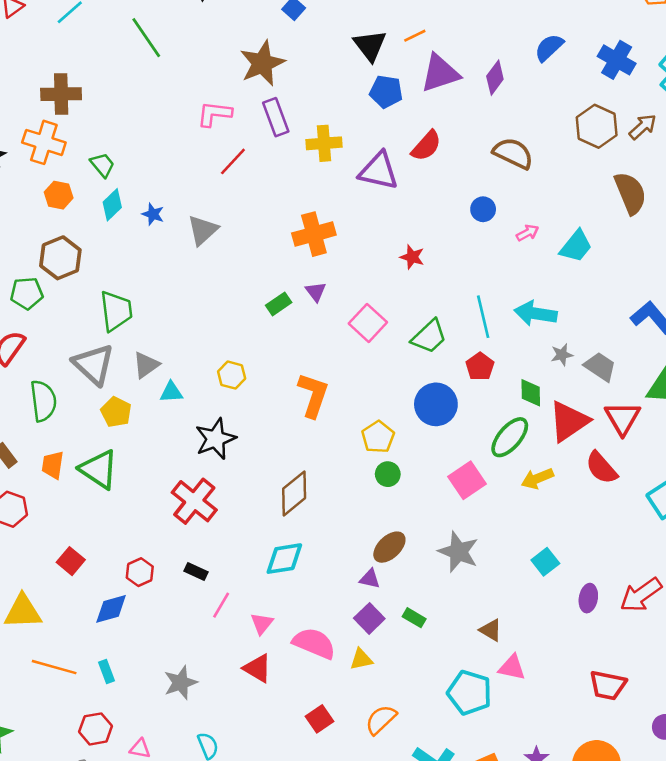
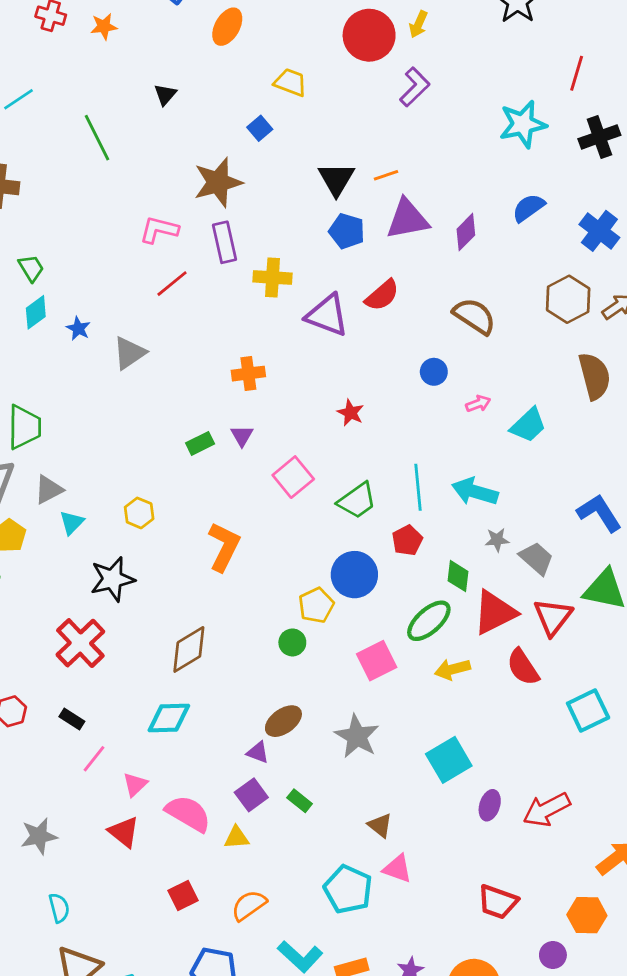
orange cross: (314, 234) -> (248, 374), size x0.7
cyan triangle: (171, 392) -> (72, 523), turned -50
yellow pentagon: (378, 437) -> (316, 605), moved
cyan square: (545, 562) -> (449, 760), size x1.5

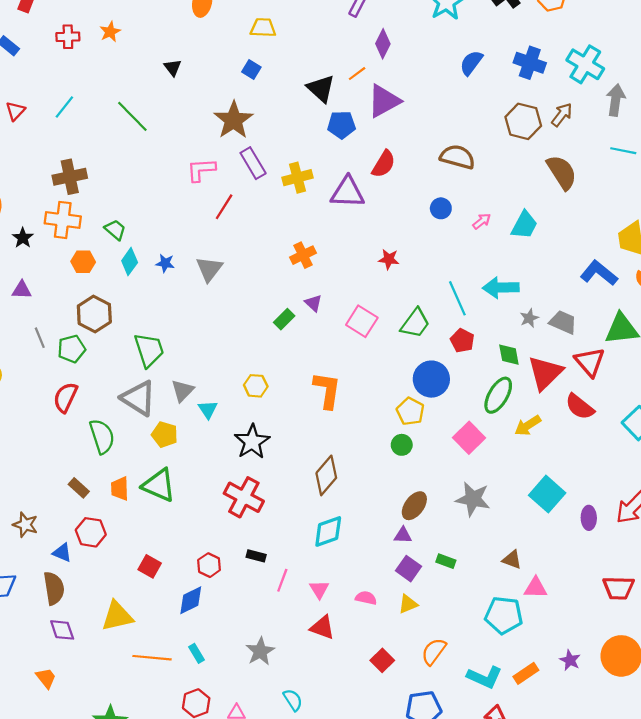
purple diamond: (466, 232) -> (383, 44), moved
pink semicircle: (188, 814) -> (366, 598), size x0.6

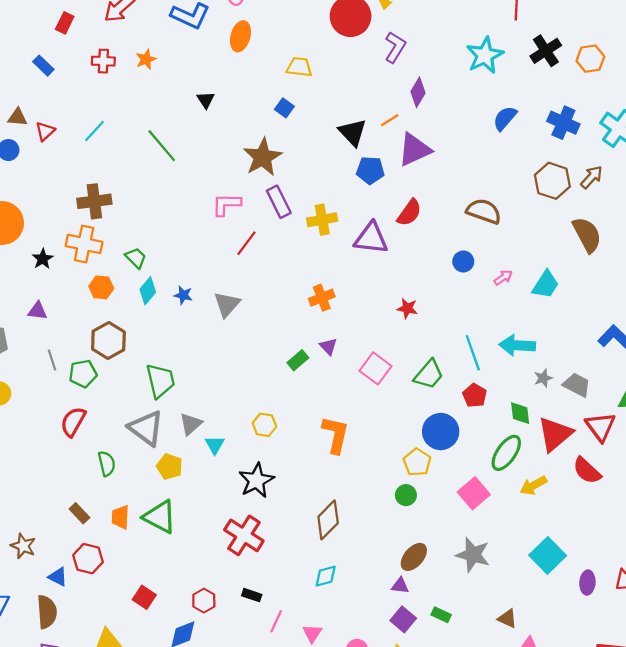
green semicircle: (102, 436) -> (107, 464), size x0.7
cyan diamond: (328, 531) -> (326, 576), size x0.7

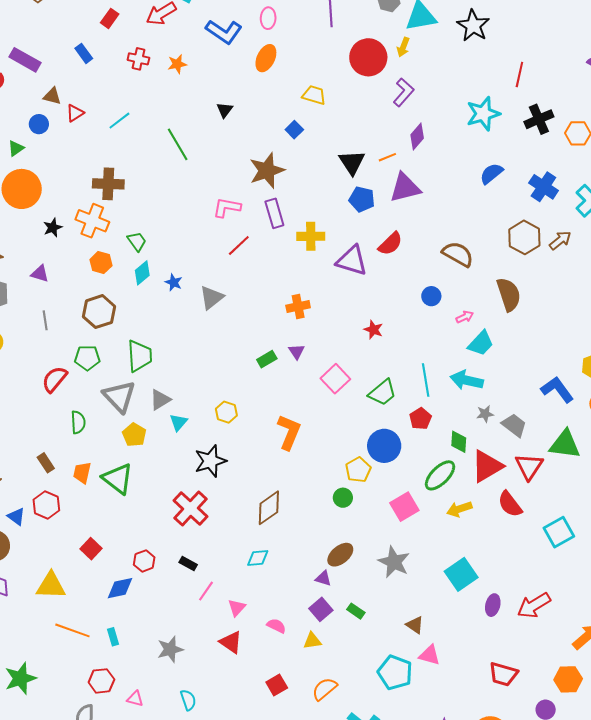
brown semicircle: (587, 235) -> (509, 294), moved
cyan trapezoid: (546, 285) -> (481, 343), moved
green pentagon: (83, 374) -> (87, 358), moved

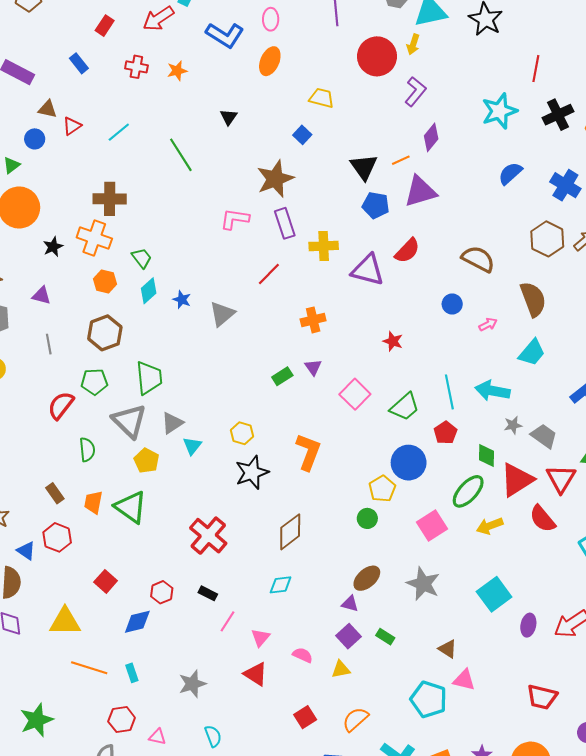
red line: (239, 246) -> (269, 274), moved
cyan trapezoid: (481, 343) -> (532, 353), moved
black star: (210, 461) -> (252, 472), moved

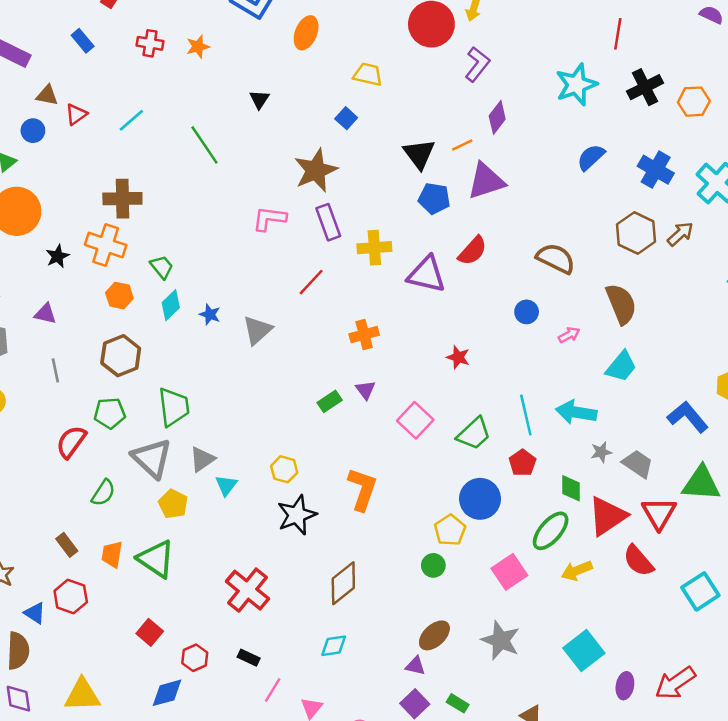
green semicircle: (87, 450) -> (103, 493), turned 40
red square: (106, 581) -> (150, 632), moved

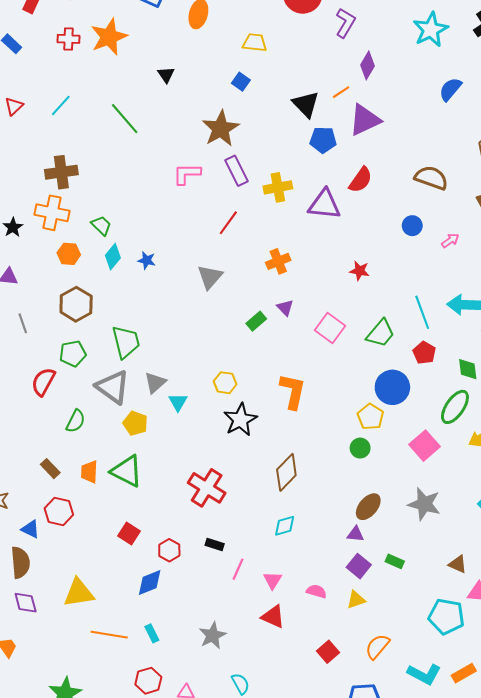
orange star: (198, 47) -> (109, 37), size x1.8
gray triangle: (257, 330) -> (210, 277), moved

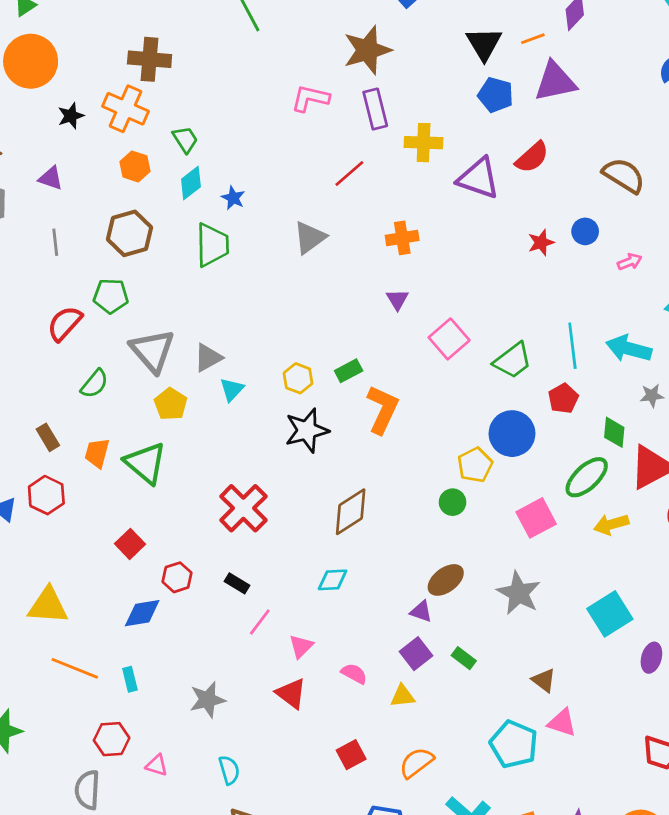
red star: (360, 271) -> (541, 243), moved, turned 30
green rectangle: (256, 321) -> (349, 371), moved
green trapezoid: (126, 342) -> (212, 245), moved

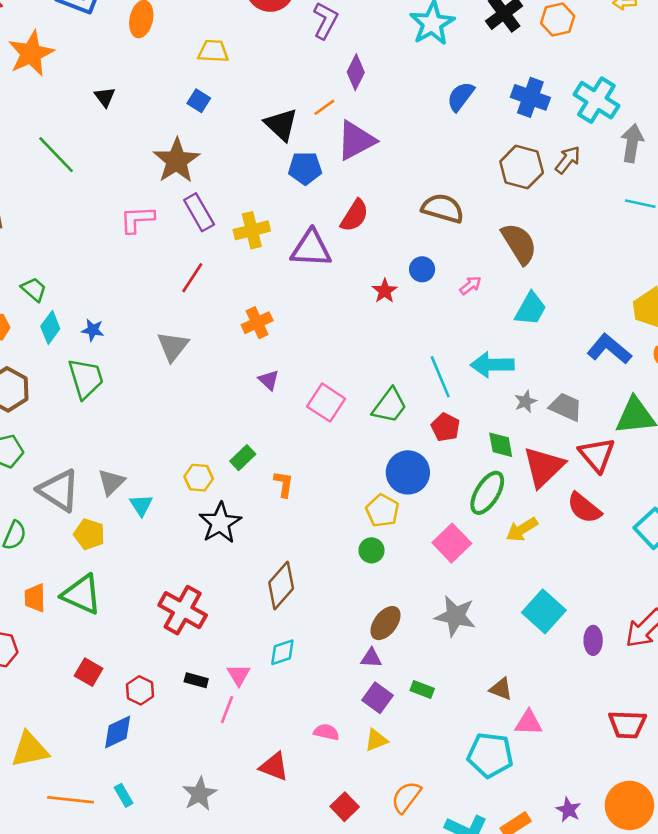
orange L-shape: (382, 409) -> (284, 484), size x0.6
pink triangle: (301, 646) -> (239, 675), moved

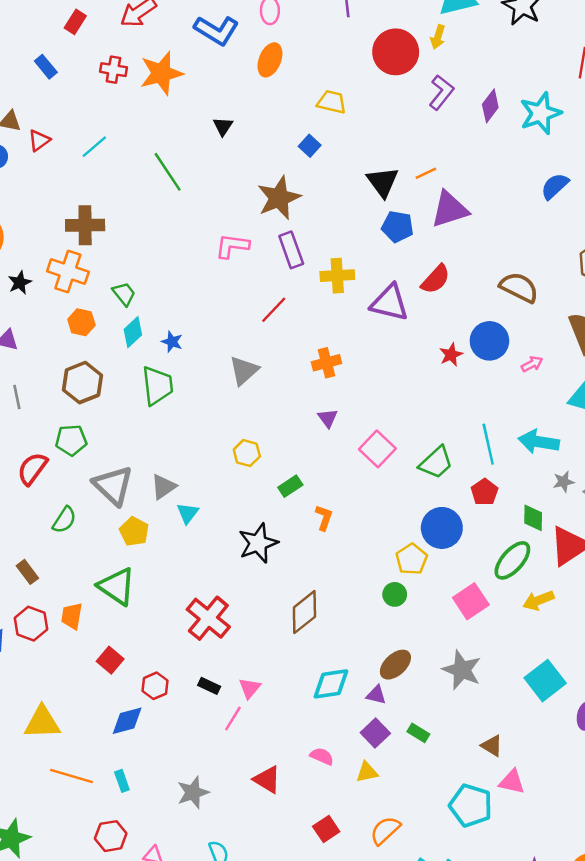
purple diamond: (356, 72) -> (490, 106), moved
blue circle: (422, 269) -> (489, 341), size x1.6
yellow hexagon: (199, 478) -> (247, 453), moved
orange trapezoid: (35, 598) -> (72, 616), moved
cyan diamond: (282, 652) -> (331, 684), moved, size x1.4

